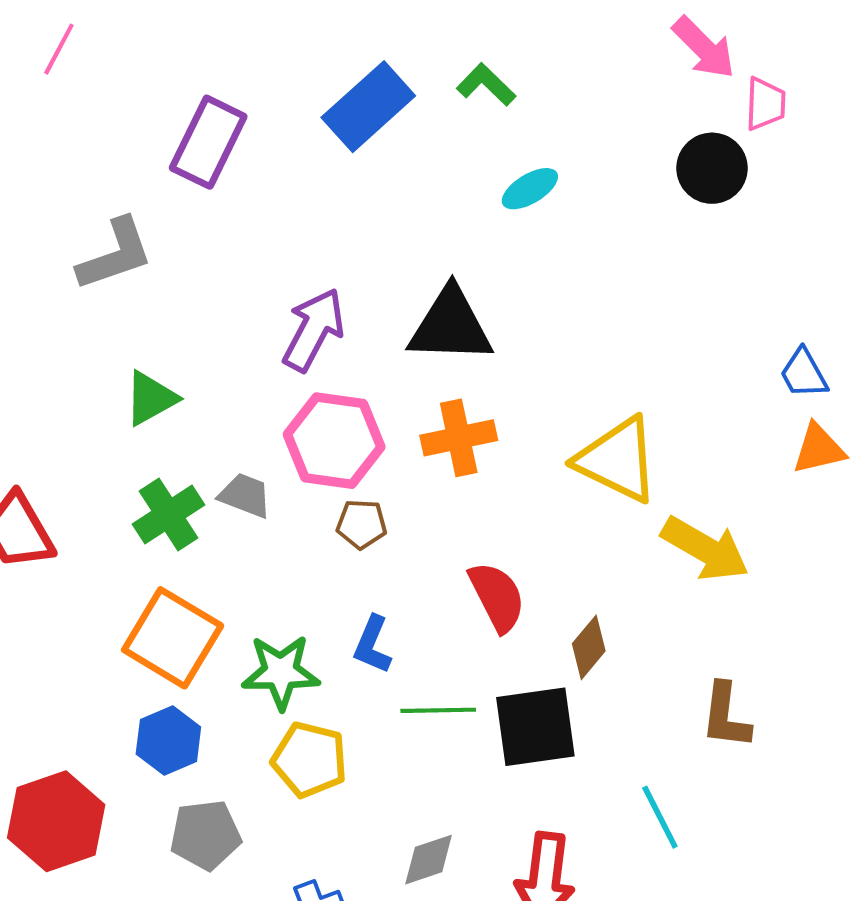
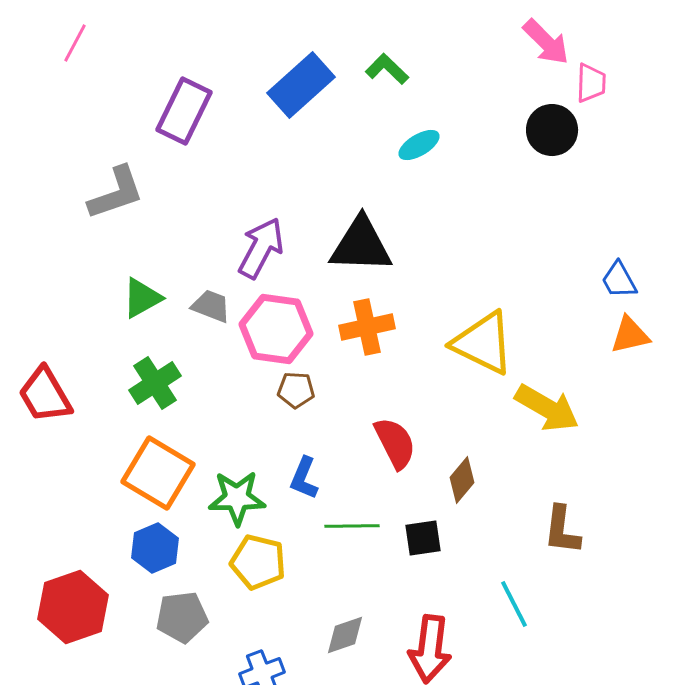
gray trapezoid: (245, 495) -> (211, 306), moved
black square: (535, 727) -> (423, 538), size x0.6

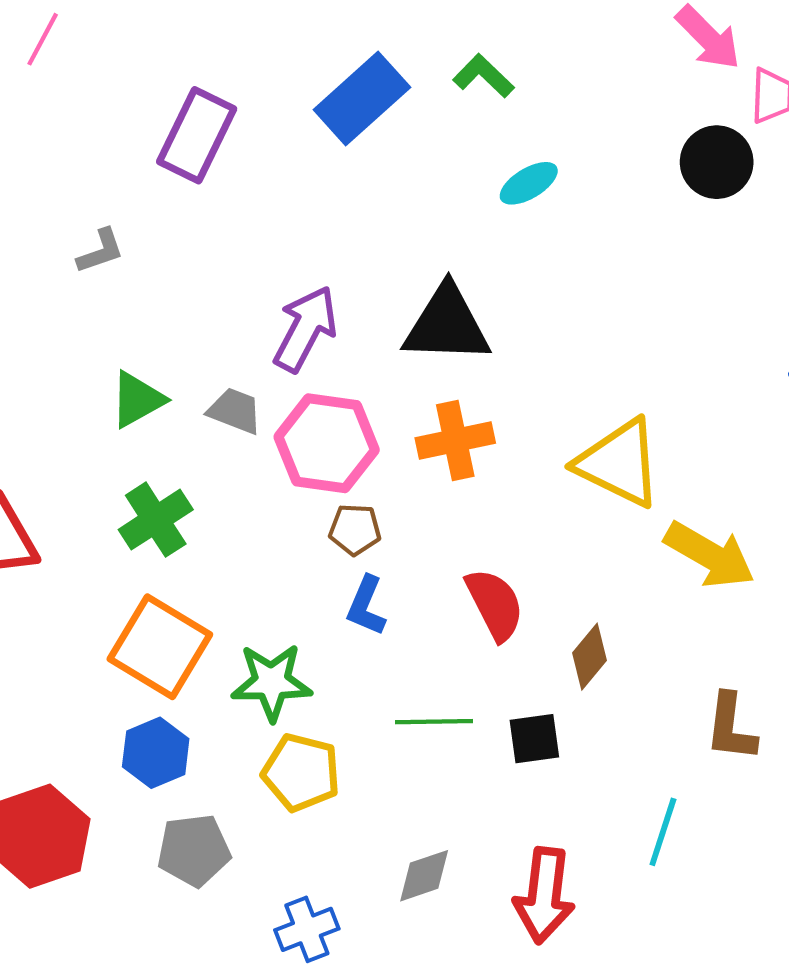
gray L-shape: (116, 193) -> (101, 251), size x0.6
blue L-shape: (304, 478) -> (366, 606), moved
cyan line: (514, 604) -> (663, 832), turned 45

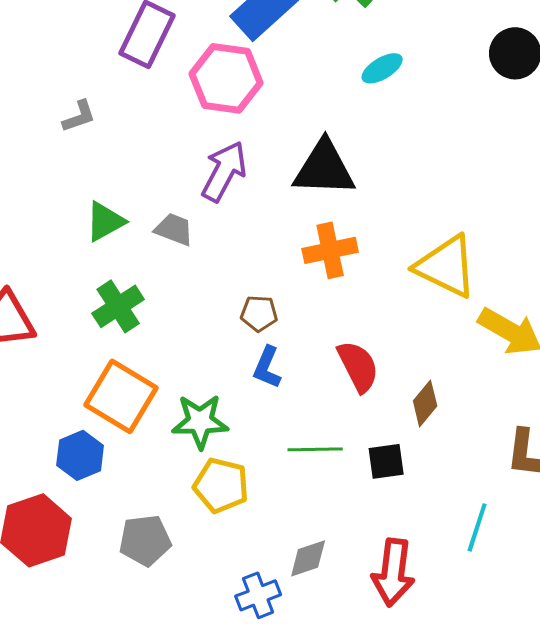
pink hexagon: (327, 443) -> (226, 78), moved
blue hexagon: (156, 753) -> (80, 455), moved
blue cross: (307, 929) -> (258, 595), moved

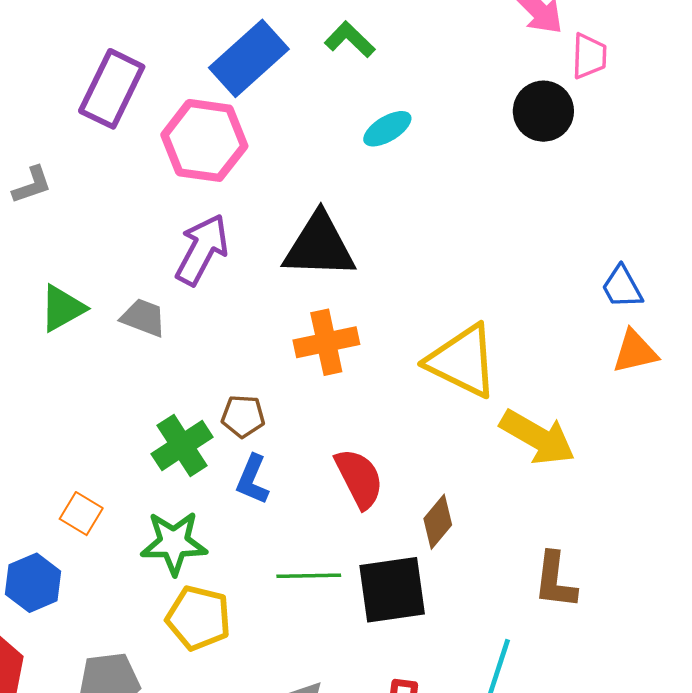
green cross: (118, 306) -> (182, 445), moved
orange square: (121, 396) -> (81, 514), size x0.5
black square: (386, 461) -> (392, 590), size x1.6

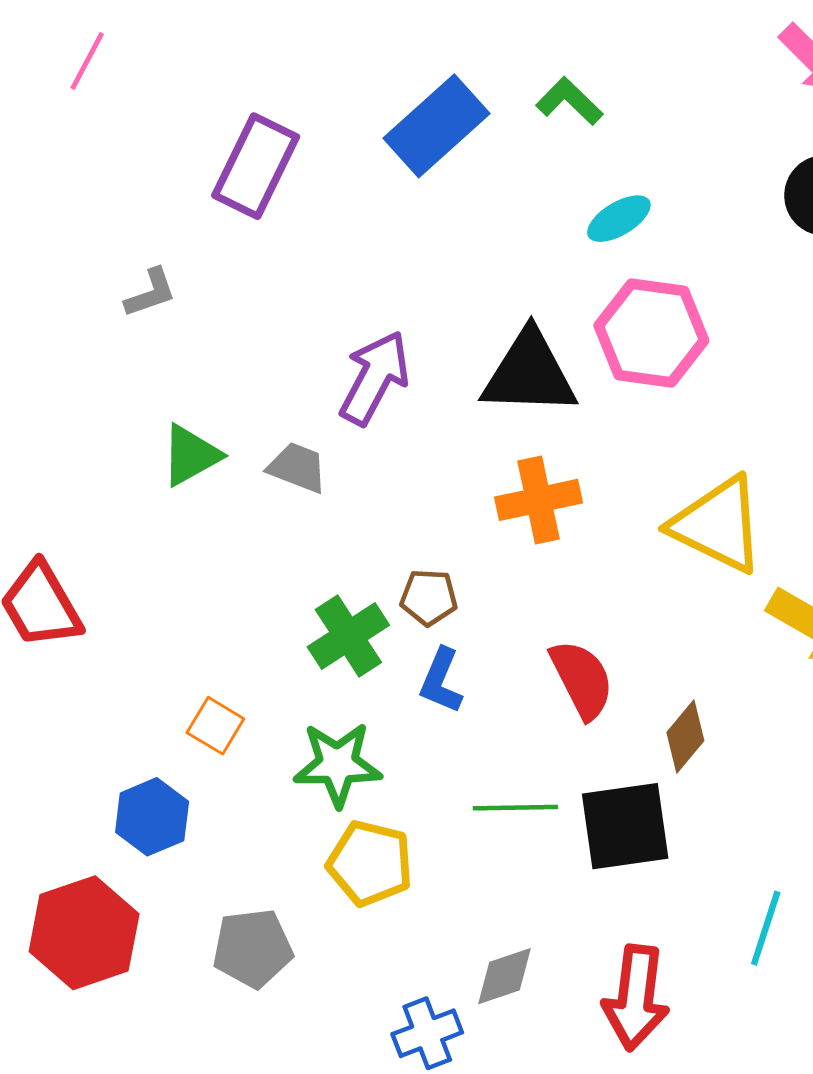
pink hexagon: (204, 140) -> (651, 333), moved

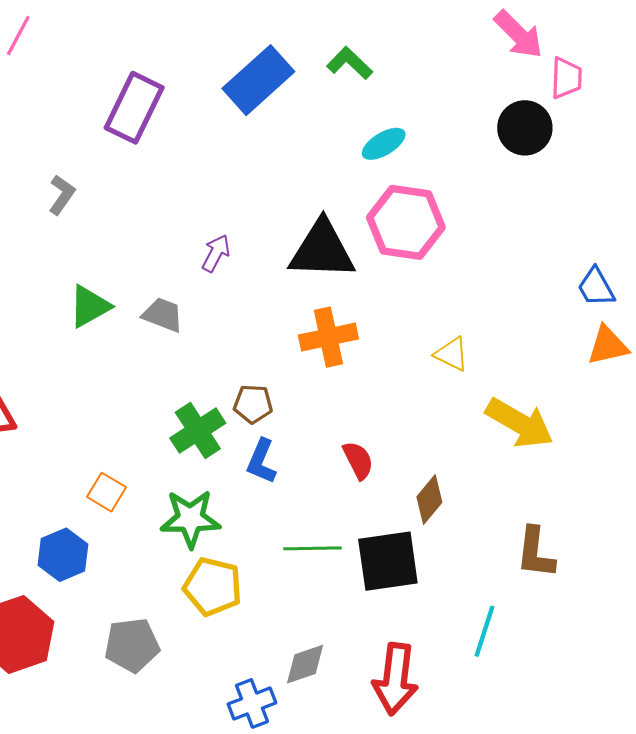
gray L-shape: (151, 293) -> (62, 195), turned -36
purple arrow: (375, 378) -> (216, 253), size x0.6
yellow triangle: (718, 525) -> (452, 354), size x0.5
red semicircle: (582, 679) -> (358, 460), size x0.7

